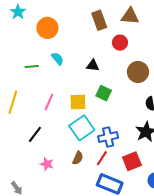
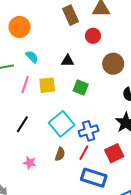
pink line: (49, 102) -> (25, 85), moved
yellow square: (78, 102) -> (47, 85), moved
black line: (35, 134) -> (22, 124), moved

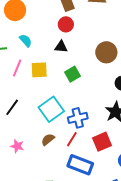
red circle: (93, 36) -> (66, 24), moved
green square: (81, 88) -> (72, 74), turned 35
brown semicircle: (60, 154) -> (48, 139), turned -152

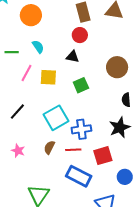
brown semicircle: (48, 139) -> (49, 147), turned -32
red line: (72, 139) -> (73, 150), turned 49

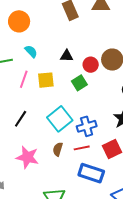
red circle: (80, 35) -> (91, 65), moved
pink star: (18, 151) -> (27, 157), size x1.6

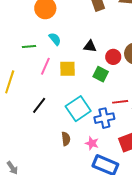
green square: (79, 83) -> (101, 74), turned -35
red line: (82, 148) -> (120, 102), moved
brown semicircle: (58, 149) -> (66, 139), moved, turned 152
pink star: (27, 157) -> (92, 143), moved, size x0.6

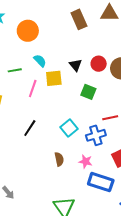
black triangle: (90, 46) -> (76, 65), turned 48
red circle: (113, 57) -> (99, 64), moved
yellow square: (67, 69) -> (54, 78), moved
cyan square: (78, 109) -> (69, 128), size x0.7

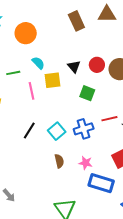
pink line: (33, 89) -> (32, 91), turned -30
cyan square: (69, 128) -> (57, 131), moved
blue cross: (96, 135) -> (84, 129), moved

